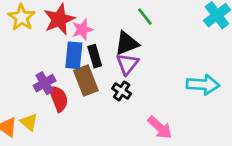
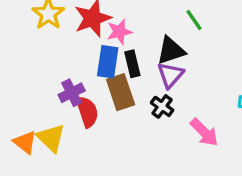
yellow triangle: (29, 122) -> (51, 138), size x1.4
pink arrow: (160, 128) -> (204, 132), moved

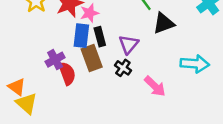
black triangle: (171, 51) -> (164, 23), moved
yellow triangle: (51, 138) -> (27, 103), moved
orange triangle: (25, 142) -> (17, 87), moved

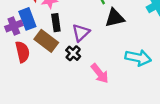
blue rectangle: (81, 36) -> (27, 19), moved, turned -35
brown rectangle: (92, 58) -> (46, 41), turned -40
purple cross: (55, 60) -> (14, 26), moved

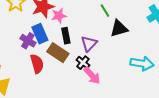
purple cross: (14, 26) -> (28, 41), turned -35
pink arrow: (100, 73) -> (92, 76), moved

